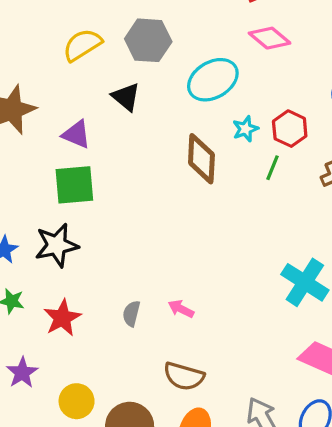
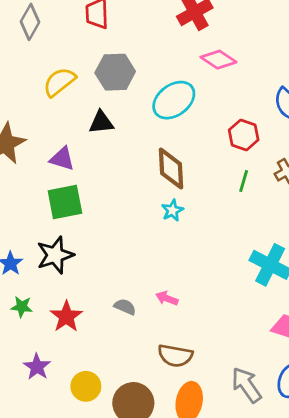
black triangle: (126, 97) -> (101, 122), turned -40
cyan star: (245, 129) -> (172, 210), moved
green line: (273, 168) -> (244, 181), moved
gray semicircle: (131, 314) -> (125, 307), turned 105

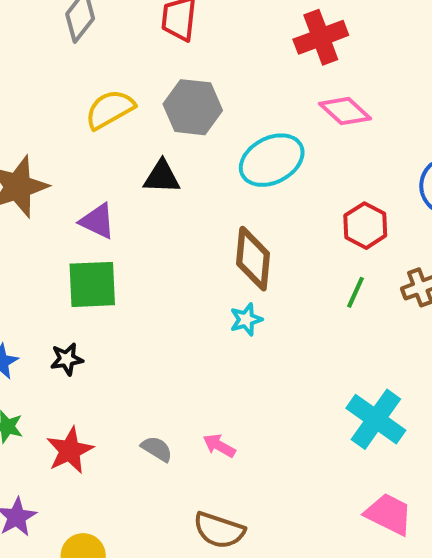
black star: (55, 255) -> (67, 359), size x0.6

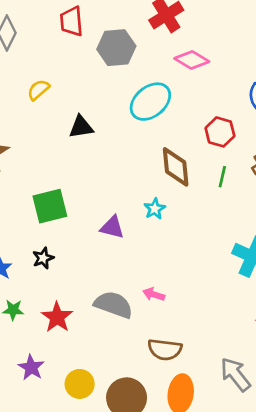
gray hexagon: (193, 107) -> (116, 48), moved
yellow semicircle: (110, 109) -> (38, 90), size x0.7
purple triangle: (97, 221) -> (112, 227), moved
brown diamond: (253, 259) -> (176, 167), moved
gray semicircle: (157, 449) -> (114, 305), size x1.8

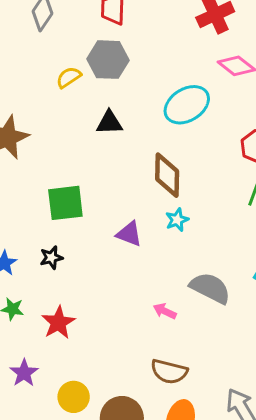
gray hexagon: (116, 48) -> (108, 60), moved
brown diamond: (176, 167) -> (167, 175), moved
gray semicircle: (114, 305) -> (210, 288), moved

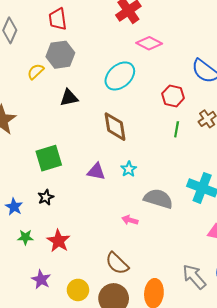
cyan star: (177, 220) -> (129, 169), moved
brown semicircle: (169, 372) -> (117, 263), moved, turned 40

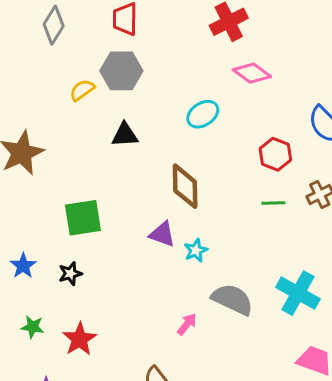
cyan ellipse: (120, 76) -> (203, 114), size x0.7
green line: (177, 129) -> (273, 203), turned 70
purple triangle: (96, 172) -> (162, 234), moved
blue star: (14, 207) -> (23, 266), moved
pink arrow: (130, 220) -> (187, 324), turned 105

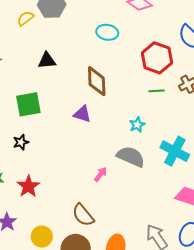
cyan ellipse: (203, 114) -> (107, 32), turned 45
black triangle: (125, 135) -> (47, 61), moved
red hexagon: (275, 154) -> (157, 58), size x1.4
cyan star: (196, 250) -> (137, 125), moved

